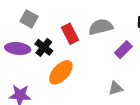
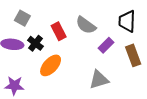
gray semicircle: (101, 27) -> (86, 25), turned -130
gray triangle: (115, 88) -> (99, 80), size x1.5

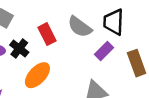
black trapezoid: (127, 21) -> (114, 22), moved

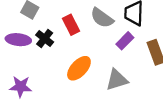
orange ellipse: (37, 75) -> (79, 68), moved

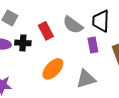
black cross: (45, 38) -> (23, 43), turned -35
purple rectangle: (125, 41) -> (93, 45), turned -56

